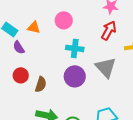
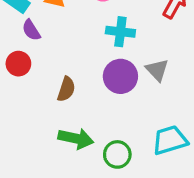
gray triangle: (106, 67) -> (157, 70), moved, size x0.7
red circle: (21, 75) -> (18, 64), moved

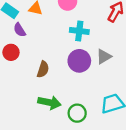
gray triangle: (157, 70) -> (104, 57), turned 42

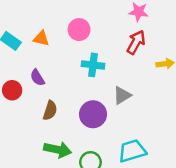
purple semicircle: (20, 30) -> (37, 78), moved
purple circle: (79, 61) -> (93, 114), moved

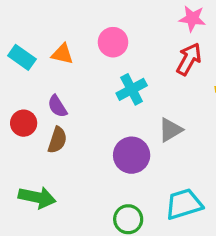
cyan cross: (93, 65) -> (132, 89), turned -35
brown semicircle: (50, 110) -> (57, 140), moved
green arrow: (58, 150) -> (37, 197), moved

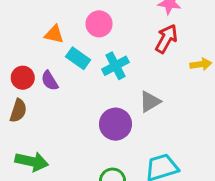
cyan rectangle: (22, 57) -> (78, 58), moved
red circle: (24, 123) -> (23, 78), moved
brown semicircle: (57, 140) -> (18, 111), moved

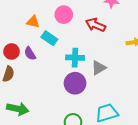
red arrow: (166, 39) -> (95, 25), moved, turned -96
cyan cross: (115, 66) -> (75, 58), moved, turned 30

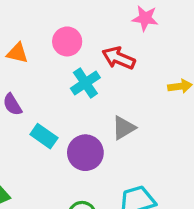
cyan rectangle: (49, 38) -> (44, 136), moved
cyan cross: (75, 58) -> (85, 83), moved, turned -36

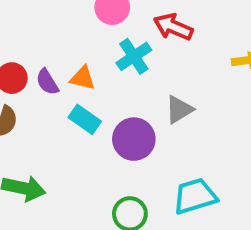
orange triangle: (17, 53) -> (83, 78), moved

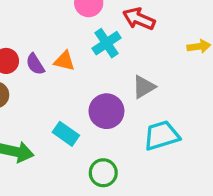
cyan rectangle: (85, 119) -> (66, 134), moved
cyan trapezoid: (195, 196) -> (162, 135), moved

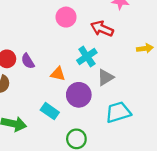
cyan cross: (106, 43) -> (87, 57), moved
orange triangle: (64, 61) -> (58, 74), moved

